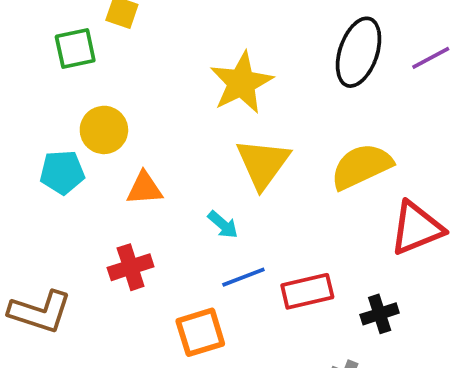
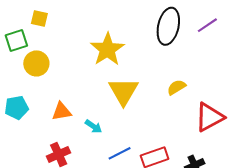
yellow circle: (104, 130) -> (36, 63), moved
yellow semicircle: (361, 166) -> (176, 87), size x0.6
cyan arrow: (223, 225) -> (94, 126), moved

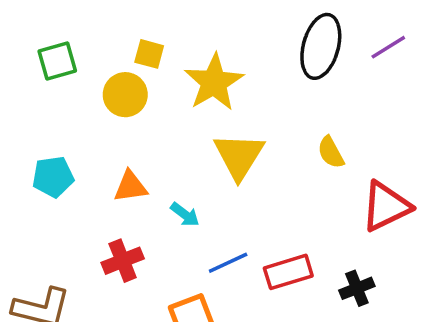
yellow square: (39, 18) -> (149, 54), moved
yellow circle: (36, 63) -> (125, 95), moved
yellow semicircle: (176, 87) -> (331, 152), turned -90

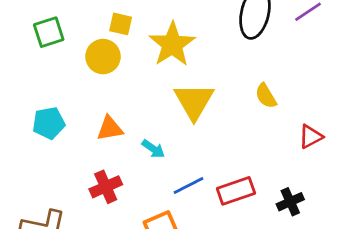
red triangle: (386, 206) -> (311, 137), size x0.6

